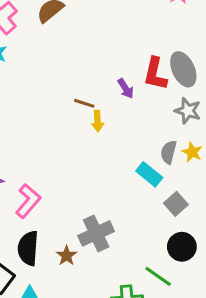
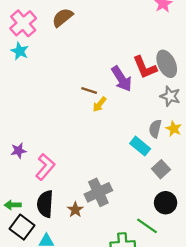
red L-shape: (155, 74) -> (145, 67), turned -36
purple arrow: (126, 89) -> (122, 79), size x1.6
yellow arrow: (98, 121) -> (100, 104), turned 42

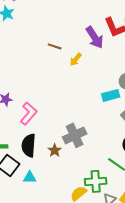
brown line: (89, 90) -> (55, 46), moved
cyan rectangle: (140, 146) -> (111, 95), turned -54

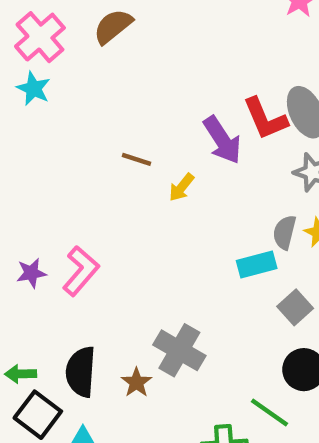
pink L-shape: (29, 113) -> (81, 271), moved
gray cross: (75, 135) -> (179, 350), turned -35

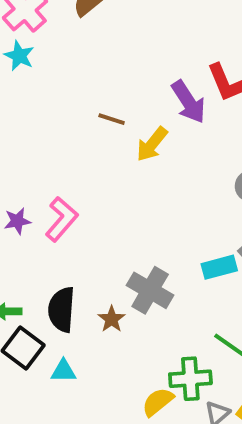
yellow arrow: (182, 187) -> (152, 144), size x1.4
cyan rectangle: (257, 264) -> (219, 267), moved

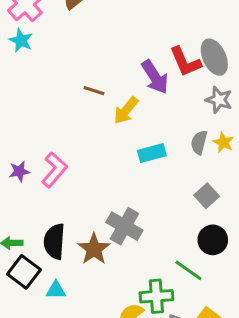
cyan rectangle: (219, 267) -> (152, 153), moved
brown star: (112, 319) -> (94, 249), size x1.5

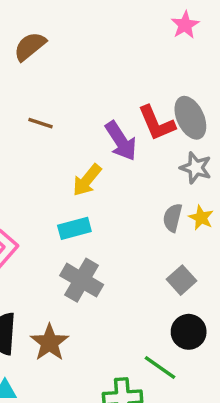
brown line: (94, 91) -> (41, 123), moved
cyan rectangle: (152, 153) -> (74, 228), moved
gray cross: (124, 226) -> (82, 280), moved

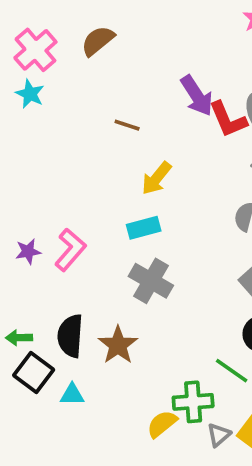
brown line: (41, 123) -> (127, 125), moved
purple arrow: (121, 141) -> (197, 96), moved

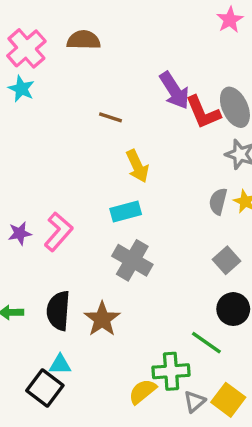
brown semicircle: (98, 41) -> (84, 40), turned 40
yellow arrow: (156, 178) -> (137, 166), turned -64
black square: (34, 373) -> (45, 388), moved

